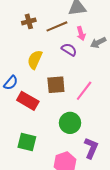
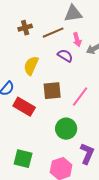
green square: (27, 142) -> (23, 159), moved

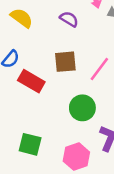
purple semicircle: (65, 56) -> (69, 19), moved
yellow semicircle: (31, 66) -> (22, 18), moved, turned 102

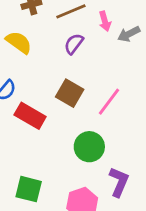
purple semicircle: (69, 19) -> (74, 44), turned -84
brown square: (65, 62) -> (70, 93), turned 35

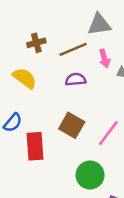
purple semicircle: (74, 44) -> (76, 79), turned 48
red rectangle: (30, 116) -> (35, 146), turned 56

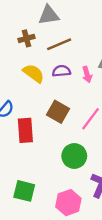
gray triangle: (99, 24) -> (49, 15), moved
pink arrow: (104, 59) -> (87, 75), moved
yellow semicircle: (25, 78) -> (34, 73), moved

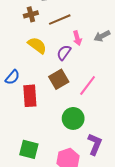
purple semicircle: (61, 71) -> (64, 53), moved, turned -49
pink arrow: (87, 75) -> (77, 38), moved
brown square: (58, 112) -> (59, 79), turned 30

